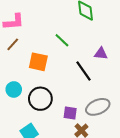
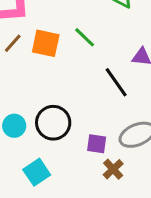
orange square: (38, 62) -> (46, 43), moved
cyan circle: (14, 89) -> (14, 126), moved

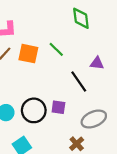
purple square: (97, 144) -> (58, 107), moved

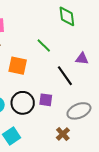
orange square: (28, 54) -> (18, 66), moved

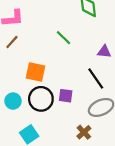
orange square: (18, 66) -> (36, 72), moved
black line: (65, 76) -> (96, 78), moved

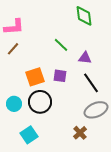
purple triangle: (104, 52) -> (85, 58), moved
orange square: (36, 72) -> (35, 77), turned -30
purple square: (66, 96) -> (60, 76), moved

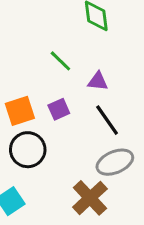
purple square: (60, 76) -> (59, 109), turned -32
brown cross: (80, 133) -> (90, 198), size x1.6

